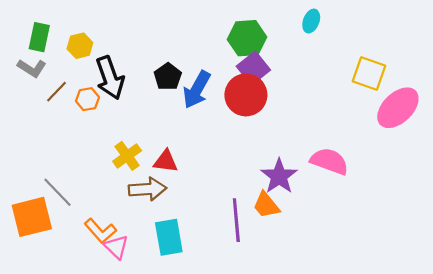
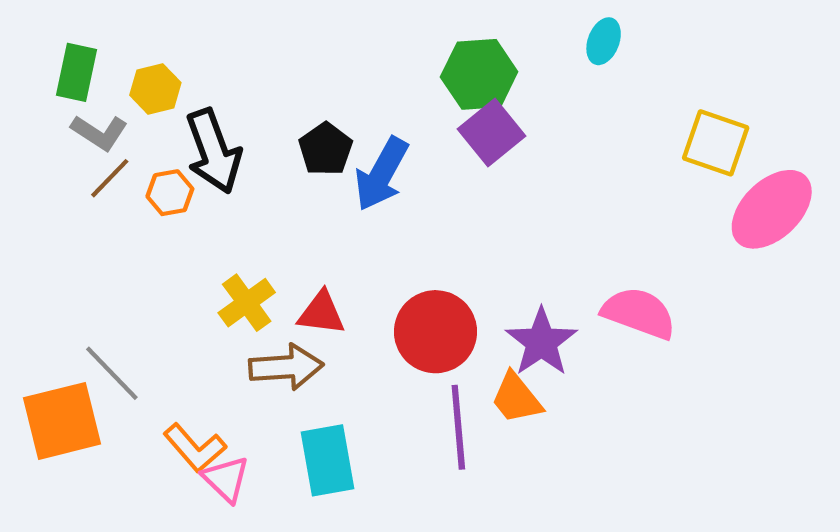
gray L-shape: (32, 68) -> (99, 133), moved
red circle: (246, 95) -> (436, 332), moved

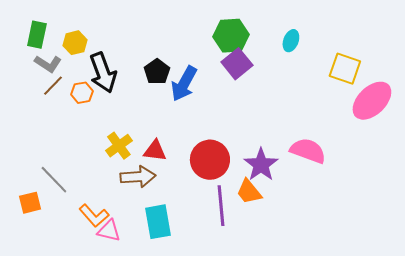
cyan ellipse: (604, 41) -> (291, 41), moved
orange square: (62, 421) -> (30, 203), size x0.6
pink triangle: (226, 479) -> (109, 231), turned -30

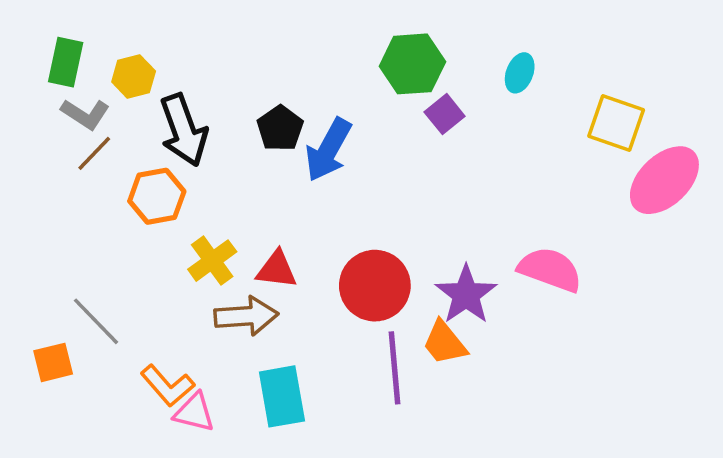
purple square: (237, 64) -> (445, 114), moved, size x0.7
orange hexagon: (82, 93) -> (157, 196), moved, size x1.4

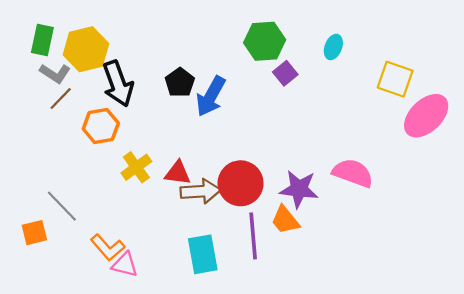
yellow hexagon: (134, 76) -> (86, 49), size x1.6
purple star: (466, 295) -> (299, 189), turned -30
brown arrow: (246, 316) -> (200, 191), moved
cyan rectangle: (282, 396) -> (203, 254), moved

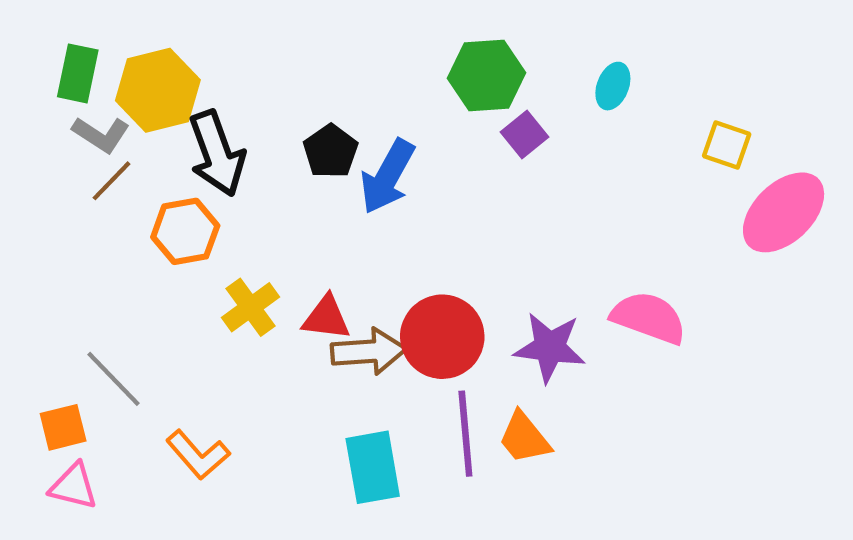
yellow square: (395, 79) -> (727, 145), size x0.7
orange trapezoid: (285, 220) -> (524, 438), moved
pink triangle: (125, 265) -> (74, 486), moved

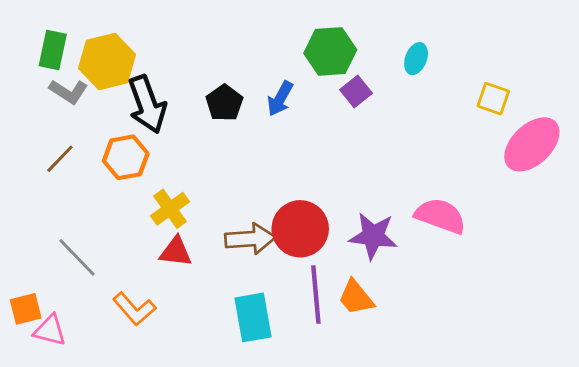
blue arrow: (387, 177) -> (280, 99), moved, size x0.7
brown line: (111, 181) -> (60, 159), moved
red triangle: (326, 318) -> (176, 252), moved
orange square: (63, 427) -> (26, 309), moved

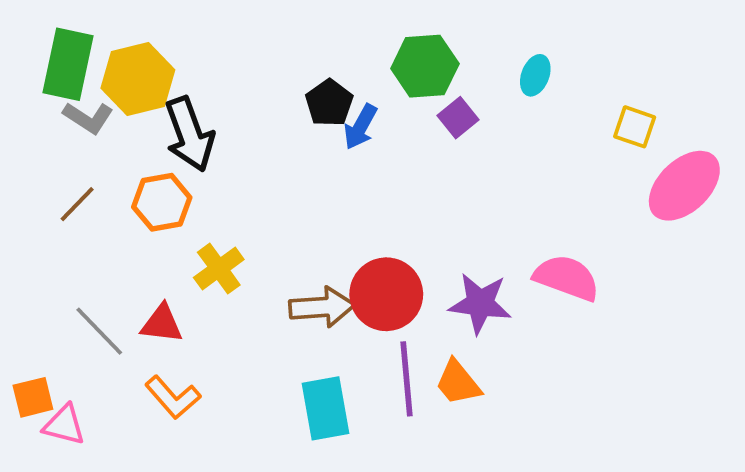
green rectangle: (53, 50) -> (68, 64), size x1.4
black pentagon: (224, 103) -> (329, 103), moved
red triangle: (176, 252) -> (162, 324), moved

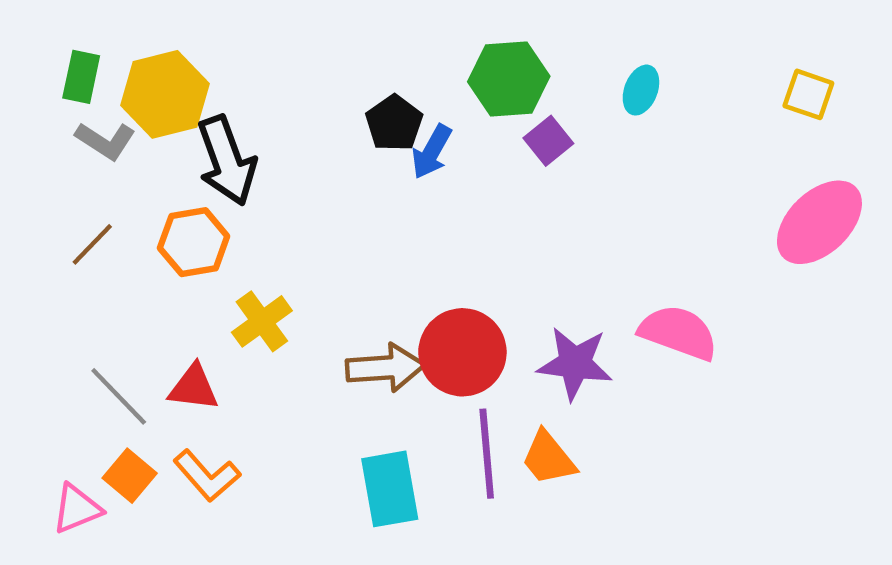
green rectangle: (68, 64) -> (81, 77), size x0.6
yellow square: (635, 127) -> (808, 94), moved
orange square: (33, 397) -> (130, 476), moved, turned -36
pink triangle: (64, 425) -> (77, 509), turned -36

